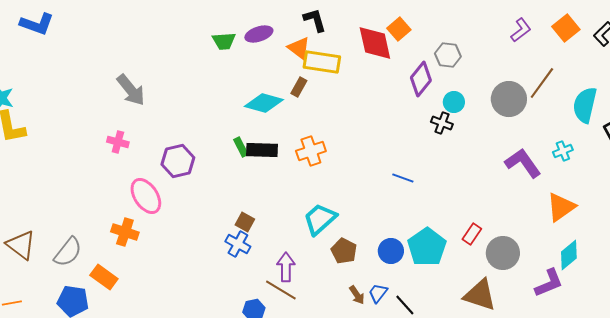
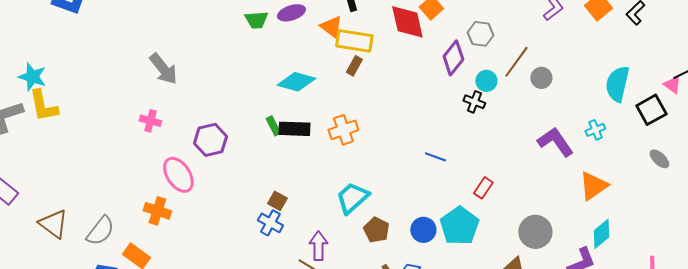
brown line: (542, 83) -> (516, 62), moved
brown rectangle: (299, 87) -> (354, 66), moved
gray circle: (509, 99) -> (541, 78), size x0.6
red rectangle: (472, 234) -> (483, 188), moved

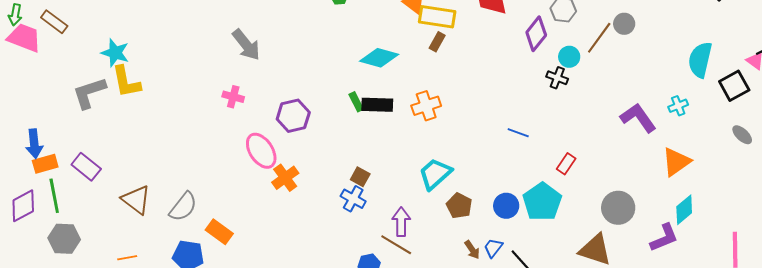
gray circle: (541, 78) -> (624, 24), moved
orange cross: (157, 211) -> (285, 178), moved, turned 36

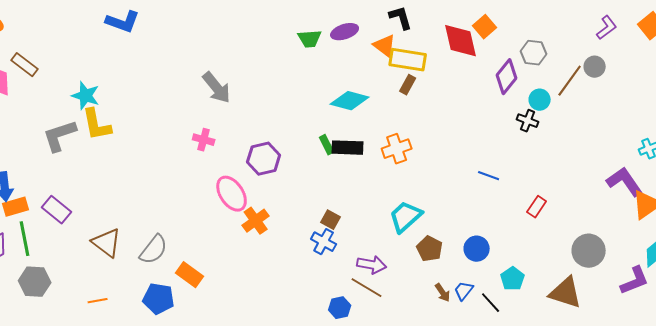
purple L-shape: (638, 118) -> (625, 182), moved
cyan pentagon: (542, 202) -> (513, 279), moved, size x0.6
purple arrow: (401, 222) -> (372, 265), turned 100

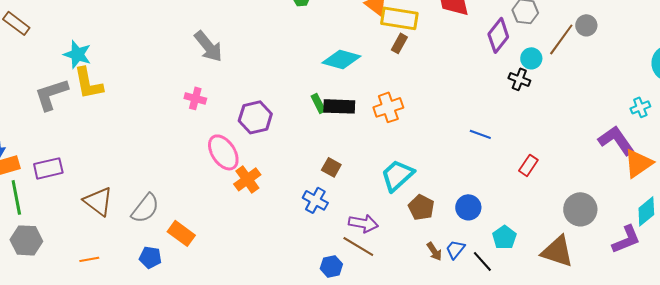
purple rectangle: (57, 210) -> (48, 168), turned -52
brown square: (331, 220) -> (331, 167), moved
blue pentagon: (159, 299) -> (150, 257), size x0.7

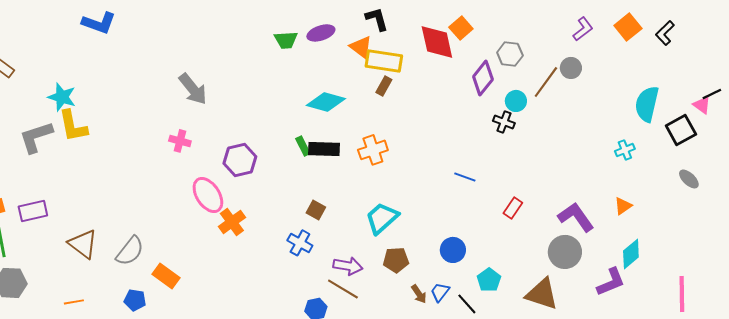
purple L-shape: (616, 140) -> (576, 217), moved
orange triangle: (638, 163) -> (623, 206), size x0.6
brown pentagon: (421, 207) -> (396, 260), moved, turned -30

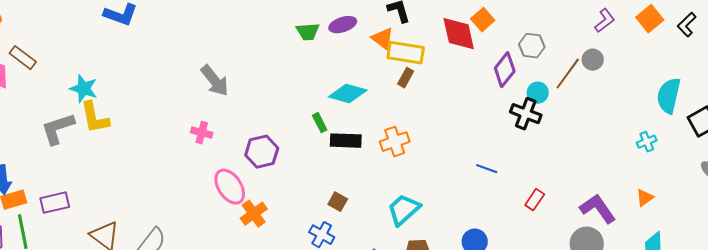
black cross: (504, 122) -> (526, 114), size x1.4
green rectangle: (303, 146) -> (320, 123), moved

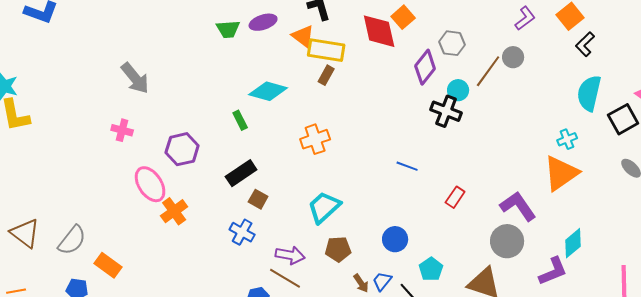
black L-shape: (687, 25) -> (585, 44), moved
black rectangle: (346, 141) -> (241, 173), moved, turned -36
orange triangle: (645, 198) -> (561, 173), moved, size x2.0

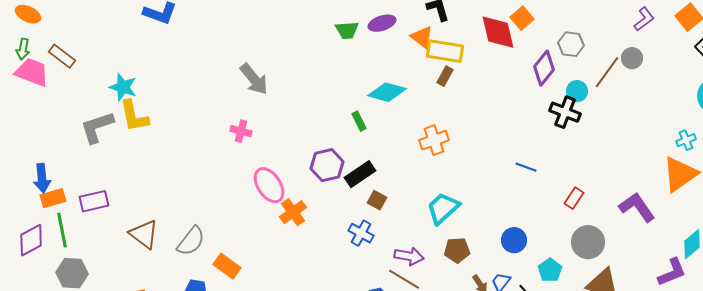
purple hexagon: (182, 149) -> (327, 165), moved
gray circle: (507, 241) -> (588, 242), moved

